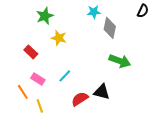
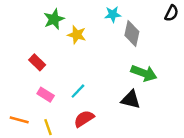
yellow star: (59, 38) -> (77, 35), moved
orange line: (23, 92) -> (19, 120), moved, turned -42
black triangle: (102, 92) -> (131, 99), moved
red semicircle: (80, 99) -> (84, 119), moved

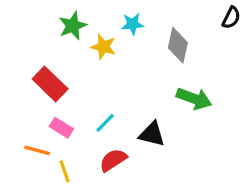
cyan star: (113, 14) -> (133, 24), moved
red rectangle: (37, 62) -> (50, 84), size x1.5
black triangle: (131, 99) -> (152, 134), moved
orange line: (19, 120) -> (37, 150), moved

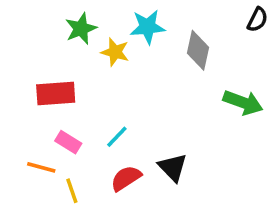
cyan star: (133, 24) -> (148, 27), size x1.4
red rectangle: (50, 84) -> (56, 93), turned -48
green arrow: (194, 99) -> (243, 102), moved
black triangle: (152, 134) -> (173, 167), moved, turned 32

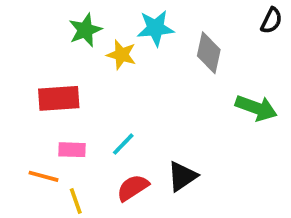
pink rectangle: (68, 142) -> (72, 150), turned -30
black triangle: (173, 167) -> (182, 176), turned 40

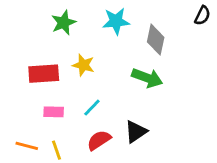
yellow star: (121, 55) -> (83, 65), moved
green arrow: (256, 108) -> (147, 78), moved
orange line: (43, 176) -> (27, 146), moved

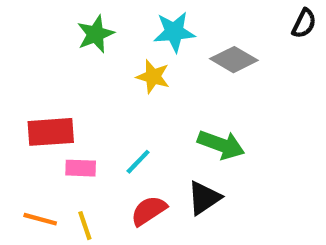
gray diamond: (156, 40) -> (234, 60), turned -72
yellow star: (83, 65) -> (153, 77), moved
red rectangle: (44, 74) -> (51, 132), moved
green arrow: (147, 78) -> (221, 145), moved

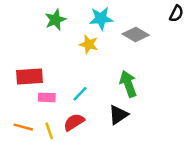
green arrow: (221, 145) -> (128, 84), turned -130
red semicircle: (149, 211) -> (74, 122), moved

